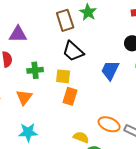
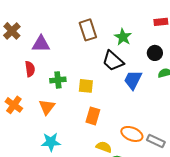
green star: (88, 12) -> (123, 37), moved
black trapezoid: (73, 51) -> (113, 61), moved
orange rectangle: (70, 96) -> (93, 116), moved

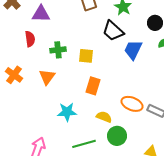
cyan star: (51, 142) -> (67, 112), moved

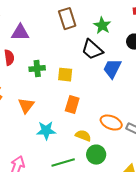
orange triangle: (47, 77) -> (26, 106), moved

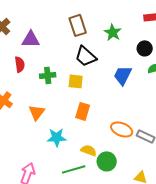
black trapezoid: (92, 50) -> (86, 56), moved
yellow semicircle: (83, 136) -> (89, 150), moved

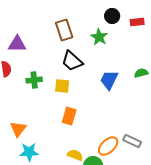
black circle: (145, 48) -> (112, 16), moved
orange triangle: (37, 112) -> (18, 129), moved
orange ellipse: (122, 129) -> (108, 146), moved, turned -65
cyan star: (57, 137) -> (29, 152), moved

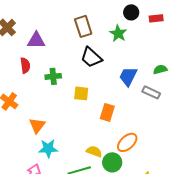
yellow square: (62, 86) -> (81, 93), moved
orange rectangle: (69, 116) -> (107, 112), moved
gray rectangle: (132, 141) -> (151, 92), moved

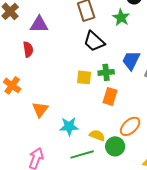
green cross: (53, 76) -> (106, 72), moved
cyan star: (48, 148) -> (69, 126), moved

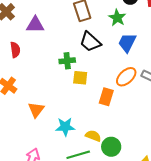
red semicircle: (28, 49) -> (15, 50), moved
blue trapezoid: (131, 60) -> (127, 43), moved
green cross: (106, 72) -> (67, 61), moved
orange ellipse: (130, 126) -> (126, 77), moved

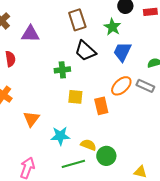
yellow square: (80, 78) -> (75, 97), moved
orange rectangle: (106, 97) -> (101, 106), turned -30

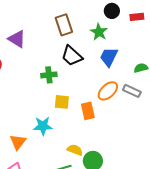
purple triangle: (30, 34) -> (17, 39), turned 30
orange triangle: (31, 119) -> (18, 142), moved
cyan star: (60, 136) -> (43, 126), moved

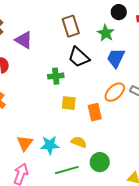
cyan star: (43, 126) -> (50, 145), moved
yellow semicircle: (75, 150) -> (79, 142), moved

